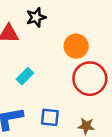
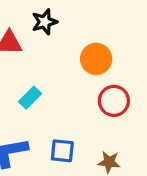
red circle: (90, 79) -> (114, 101), size x0.7

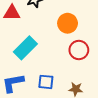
cyan rectangle: (30, 98) -> (25, 48), size x1.6

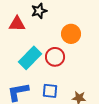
red circle: (79, 50) -> (55, 57), moved

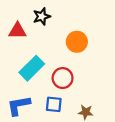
red circle: (55, 57) -> (63, 78), moved

